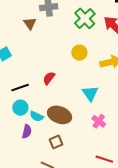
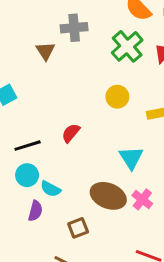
brown ellipse: (60, 115) -> (108, 196), moved

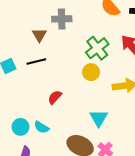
green cross: (127, 46) -> (97, 48), moved
black line: (28, 146) -> (36, 61), moved
cyan semicircle: (51, 189) -> (41, 127), moved

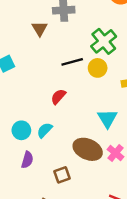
black line: (36, 61) -> (72, 62), moved
cyan semicircle: (41, 127) -> (45, 130), turned 104

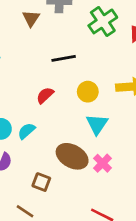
green cross: (104, 41) -> (103, 21), moved
yellow circle: (98, 68) -> (88, 92), moved
brown square: (62, 175) -> (41, 182), turned 35

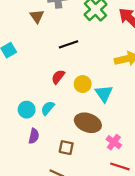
yellow circle: (88, 92) -> (83, 84), moved
pink cross: (102, 163) -> (114, 142), moved

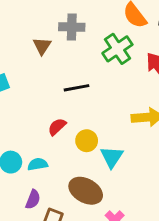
cyan semicircle: (48, 108) -> (38, 164), turned 32
purple semicircle: (34, 136) -> (33, 199), moved

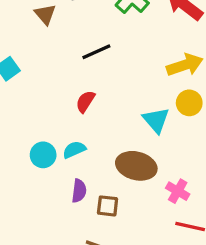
yellow circle: (87, 141) -> (189, 103), moved

